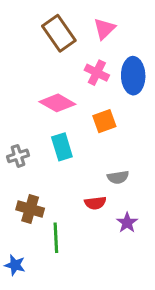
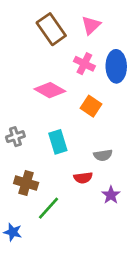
orange square: (104, 121) -> (91, 106), turned -36
cyan rectangle: (62, 147) -> (58, 142), moved
green line: (56, 238) -> (49, 208), turned 45

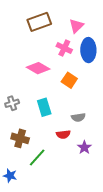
pink triangle: (91, 25) -> (76, 26), moved
brown rectangle: (51, 29) -> (39, 22), turned -75

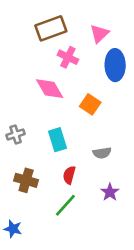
pink cross: (64, 48) -> (68, 57), moved
pink diamond: (38, 68) -> (50, 89), turned 30
red semicircle: (63, 134) -> (69, 175), moved, turned 112
green line: (37, 158) -> (65, 205), moved

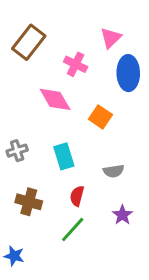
brown rectangle: (51, 28) -> (29, 42), moved, turned -32

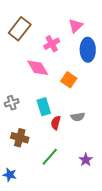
pink cross: (76, 64) -> (52, 44), turned 35
red semicircle: (77, 196) -> (56, 123), moved
purple star: (122, 215) -> (86, 160), moved

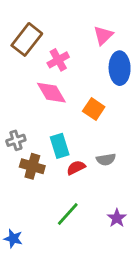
pink cross: (52, 44) -> (58, 60), moved
red semicircle: (56, 123) -> (76, 168), turned 48
brown cross: (20, 138) -> (32, 166), moved

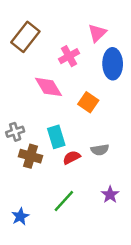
pink cross: (58, 60) -> (69, 56), moved
purple star: (117, 218) -> (110, 195), moved
blue star: (13, 239) -> (20, 216), moved, turned 30

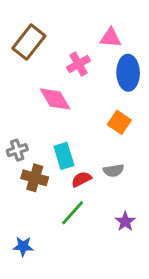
pink triangle: (97, 33) -> (111, 38), turned 48
orange square: (88, 102) -> (119, 122), moved
green line: (64, 201) -> (73, 213), moved
blue star: (20, 216) -> (23, 246), turned 30

